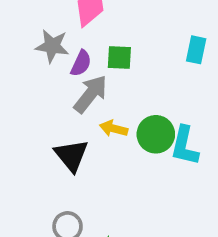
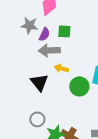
gray arrow: (91, 94) -> (49, 50), turned -130
green circle: (156, 134) -> (79, 86), moved

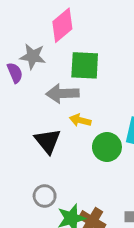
green square: (64, 31) -> (85, 65), size x1.5
purple semicircle: (44, 34) -> (15, 73), moved, turned -48

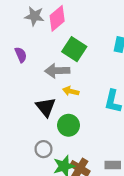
gray star: (33, 56) -> (34, 16), moved
green square: (85, 65) -> (74, 49), turned 30
green circle: (107, 147) -> (69, 125), moved

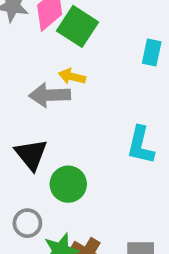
green square: (74, 49) -> (78, 26), moved
yellow arrow: (71, 91) -> (72, 77), moved

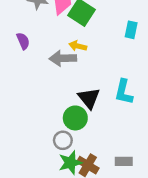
black triangle: (31, 154) -> (89, 98), moved
gray circle: (27, 223) -> (63, 140), moved

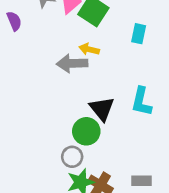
cyan rectangle: (131, 30) -> (139, 34), moved
purple semicircle: (23, 41) -> (14, 21), moved

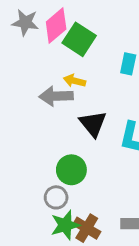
black triangle: (102, 109) -> (93, 124), moved

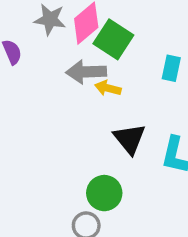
gray arrow: (56, 96) -> (86, 72), moved

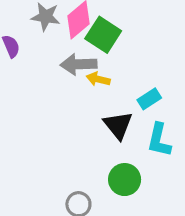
cyan rectangle: (171, 68) -> (149, 99), moved, turned 45
green circle: (104, 193) -> (125, 180), moved

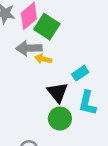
green circle: (125, 180) -> (60, 119), moved

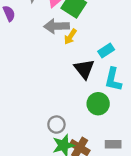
yellow arrow: (43, 59) -> (70, 37), turned -70
green circle: (60, 119) -> (98, 104), moved

